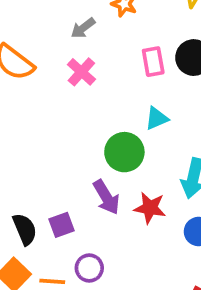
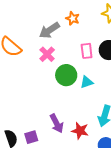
gray arrow: (83, 28) -> (49, 30), size x1.5
green circle: (124, 152) -> (66, 75), moved

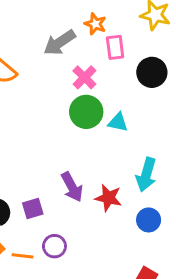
pink rectangle: (87, 51) -> (115, 47), moved
pink cross: (47, 54) -> (84, 77), moved
cyan triangle: (87, 82) -> (118, 122), turned 32

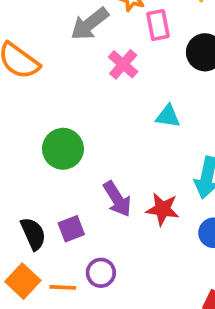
green circle: (86, 112) -> (63, 149), moved

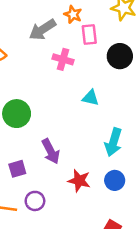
pink cross: (123, 64) -> (63, 59), turned -30
red star: (163, 209) -> (79, 181), moved

